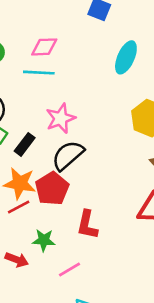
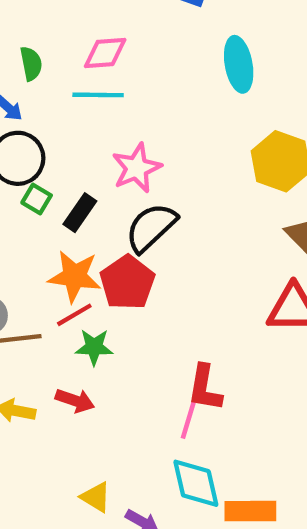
cyan ellipse: (126, 57) -> (239, 64), turned -32
red L-shape: (87, 225) -> (205, 388), moved
green star: (44, 240) -> (94, 347), moved
pink line: (69, 269) -> (188, 420), moved, turned -40

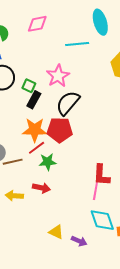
cyan line: (98, 95) -> (77, 44), moved
green square: (37, 199) -> (29, 86), moved
red pentagon: (127, 282) -> (60, 130), turned -30

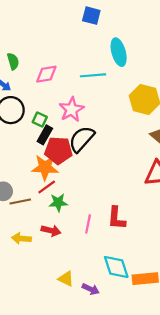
pink diamond: (37, 24) -> (46, 74), moved
red pentagon: (60, 130) -> (58, 150), moved
pink line: (95, 191) -> (88, 224), moved

